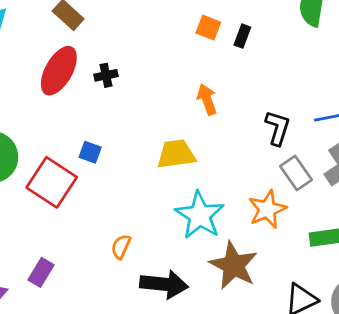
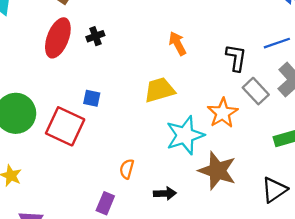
orange star: (267, 209) -> (223, 113), moved
cyan star: (200, 215) -> (185, 135), turned 30
purple rectangle: (41, 272) -> (105, 203), moved
black arrow: (164, 284) -> (165, 193), size x0.6

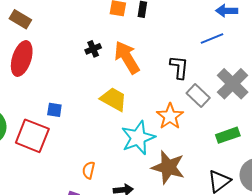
black cross: (95, 36) -> (93, 49), moved
orange arrow: (177, 43) -> (127, 57), size x1.6
blue line: (277, 43) -> (212, 38), moved
yellow trapezoid: (160, 90) -> (114, 99), turned 48

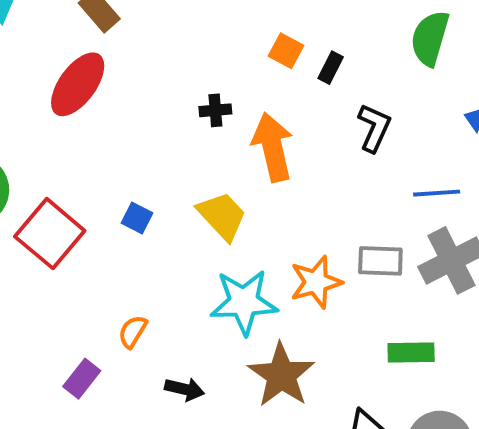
blue line: (212, 38) -> (437, 193), moved
black L-shape: (179, 67) -> (374, 128), moved
gray rectangle: (198, 95) -> (380, 261), turned -60
blue square: (54, 110) -> (137, 218), moved

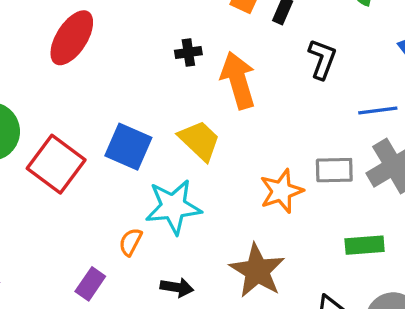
blue square: (137, 218) -> (128, 147), size x1.8
cyan star: (244, 302) -> (173, 207), moved

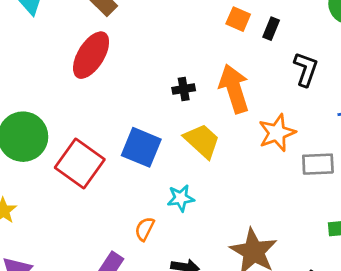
black cross: (188, 52) -> (184, 89), moved
orange star: (281, 191) -> (277, 133), moved
cyan star: (173, 207) -> (181, 198), size x0.6

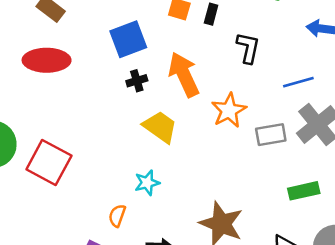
red ellipse: (91, 55) -> (47, 60), turned 66
blue square: (141, 147) -> (128, 39), moved, turned -36

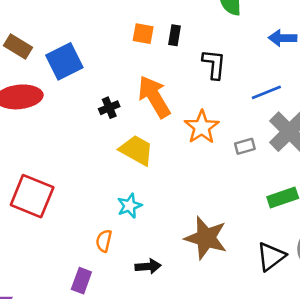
blue square: (128, 39) -> (64, 61), moved
gray rectangle: (271, 135) -> (245, 146), size x0.7

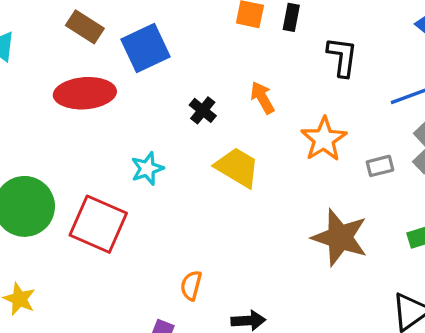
orange arrow: (154, 97) -> (262, 98), size x0.6
black cross: (109, 108) -> (203, 110), turned -30
cyan star: (130, 206) -> (147, 169), moved
brown star: (206, 238) -> (340, 237), moved

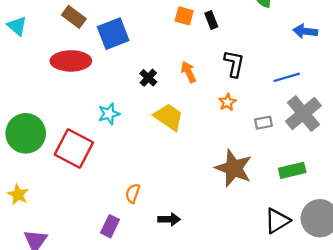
black rectangle: (291, 17) -> (211, 20), turned -36
black L-shape: (342, 57) -> (234, 64), moved
orange star: (324, 139) -> (227, 102), size x0.6

